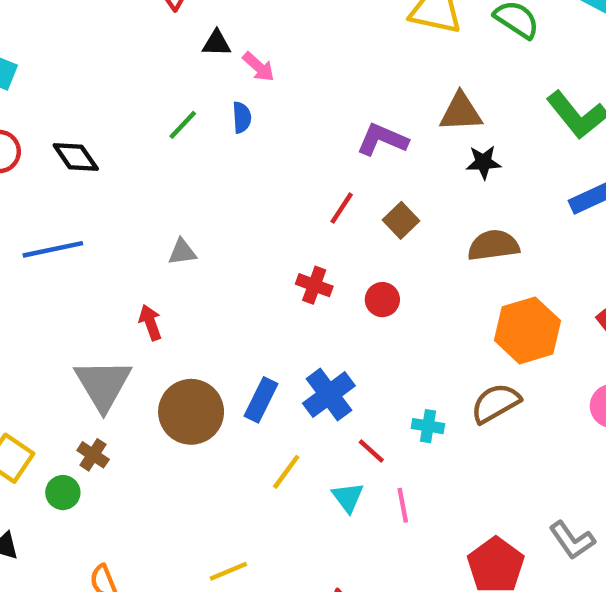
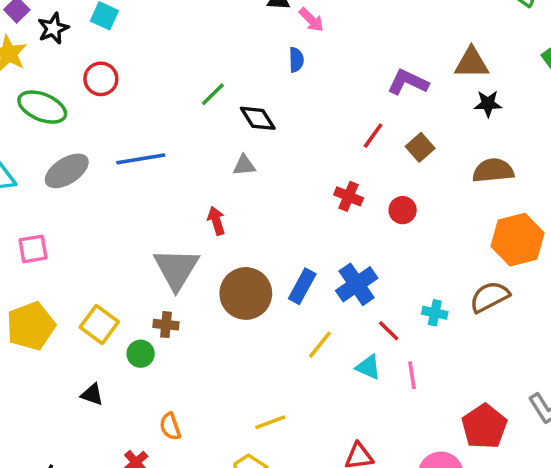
green line: (183, 125) -> (213, 94), moved
black diamond: (76, 157) -> (258, 118), moved
brown cross: (93, 455) -> (166, 325), turned -30
cyan triangle: (348, 497) -> (368, 367), turned -32

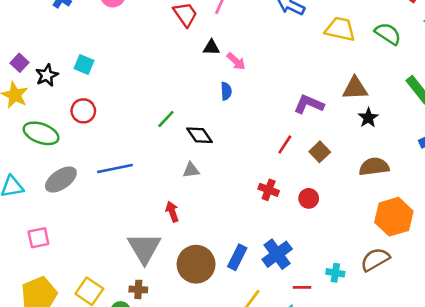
black star: (488, 104) -> (368, 118), turned -30
red line: (389, 331) -> (302, 287), turned -42

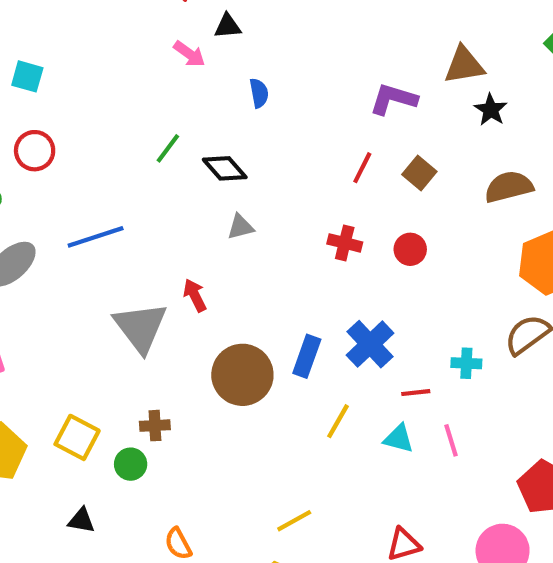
pink arrow: (236, 61) -> (189, 54), moved
gray triangle: (191, 170) -> (240, 227), moved
gray triangle: (144, 248) -> (140, 327), moved

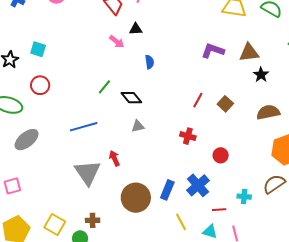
purple L-shape: (393, 99) -> (213, 51), moved
blue line: (96, 237) -> (84, 127), moved
red circle: (410, 249) -> (221, 155), moved
yellow line: (338, 421) -> (181, 222), turned -60

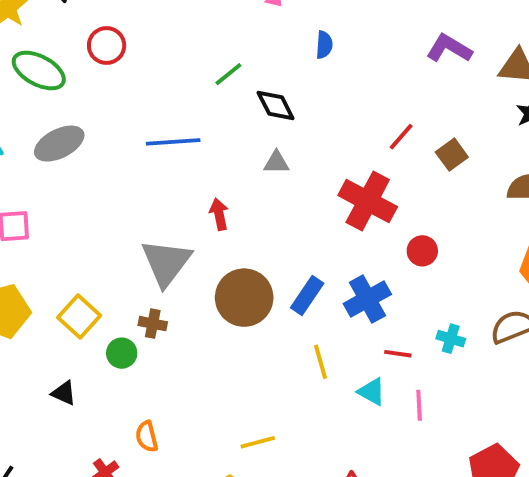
red cross: (188, 136) -> (368, 201), size x1.8
gray triangle: (88, 173) -> (166, 263), moved

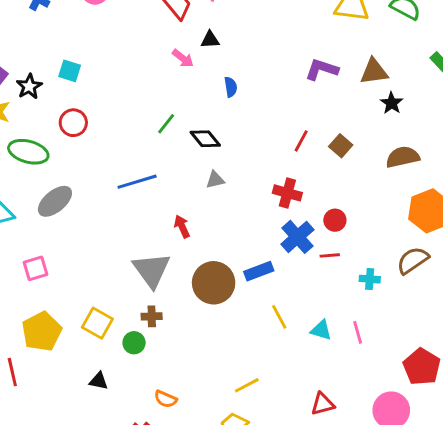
red cross: (368, 201) -> (287, 193), size x0.7
blue rectangle: (307, 296) -> (259, 271), turned 48
blue cross: (367, 299) -> (297, 237), moved
red line: (398, 354) -> (330, 255), moved
orange semicircle: (147, 437) -> (166, 399), turned -40

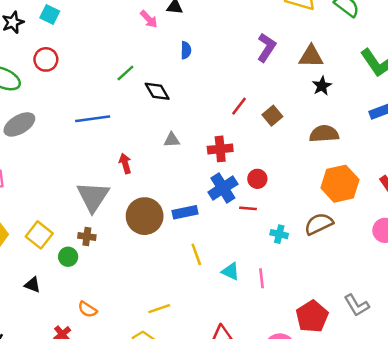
purple L-shape: (322, 69) -> (266, 47), turned 96
gray triangle: (215, 180) -> (172, 140), moved
red cross: (287, 193) -> (220, 149), turned -30

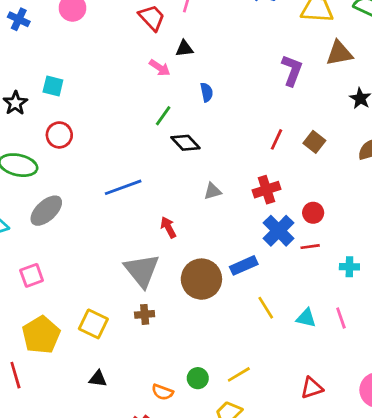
brown triangle: (311, 56) -> (339, 53), moved
green line: (125, 73) -> (163, 116), moved
green circle: (68, 257) -> (198, 378), moved

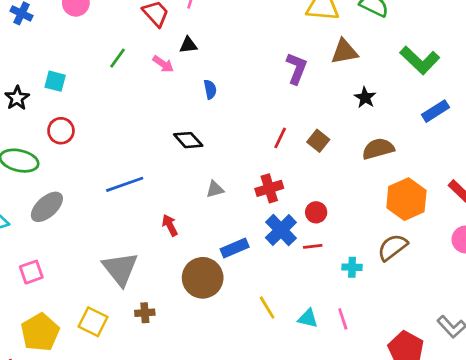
green line: (163, 116) -> (117, 58), moved
blue rectangle: (244, 265) -> (235, 248), moved
gray triangle: (142, 270) -> (120, 269), moved

